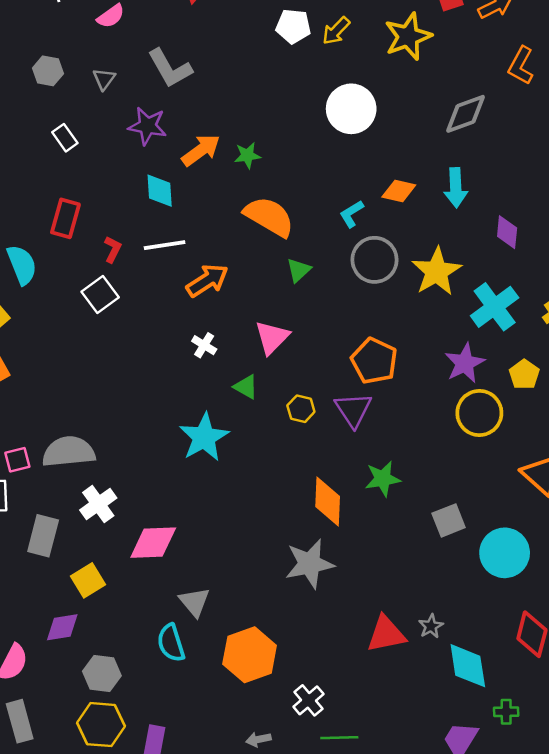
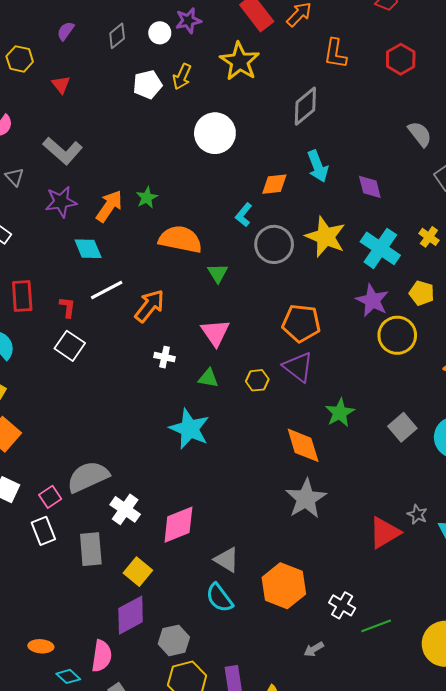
purple diamond: (62, 627) -> (131, 615), size x1.4

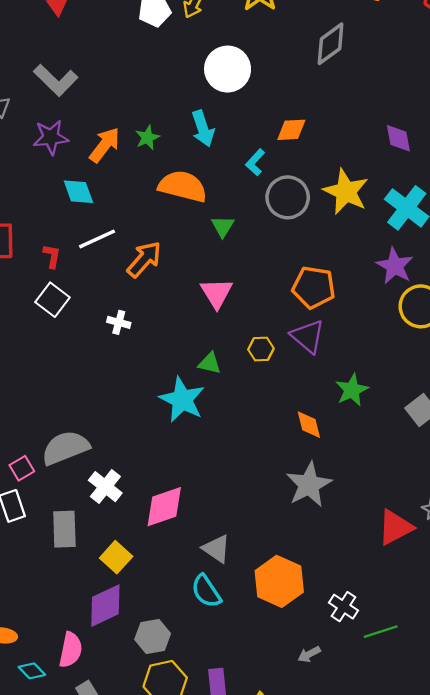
cyan arrow: (318, 166) -> (203, 129), moved
white cross: (165, 357) -> (119, 322), moved
green triangle: (208, 378) -> (210, 363), moved
orange diamond: (303, 445) -> (309, 425), size x0.7

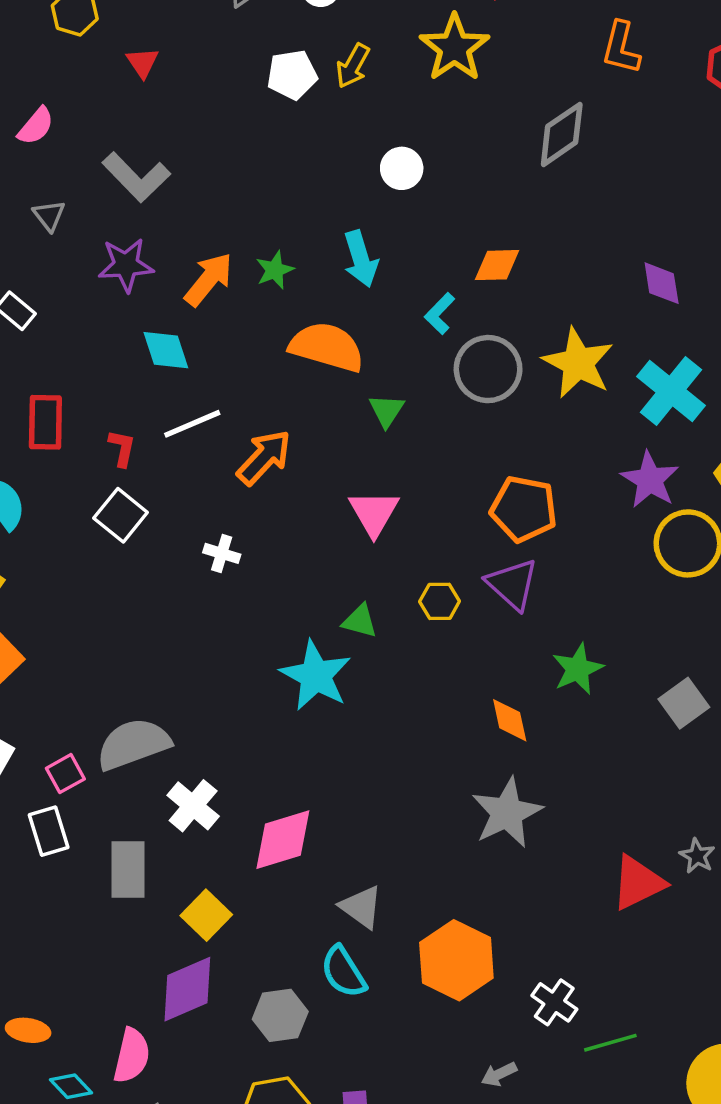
white circle: (228, 69) -> (402, 168), size x0.6
gray hexagon: (153, 636) -> (280, 1015), moved

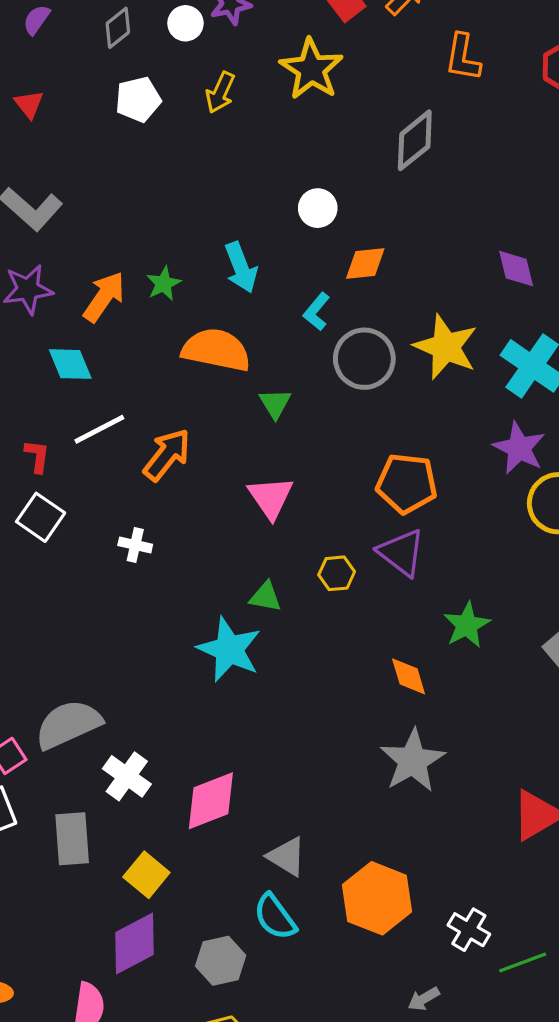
white pentagon: (292, 75) -> (138, 99), moved
white circle: (402, 168) -> (318, 208), moved

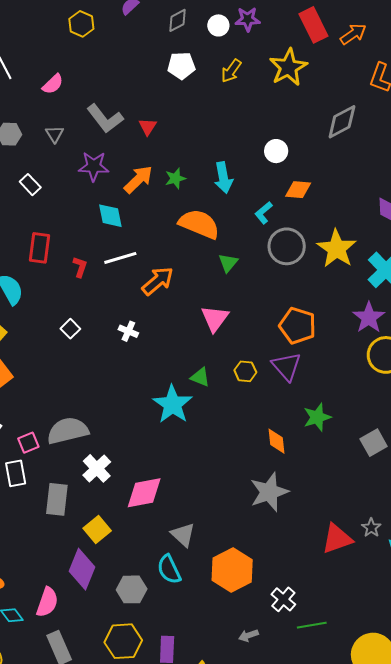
red triangle: (29, 104) -> (148, 127), moved
white square: (41, 517) -> (70, 329), moved, size x0.7
purple diamond: (134, 943) -> (82, 569), turned -51

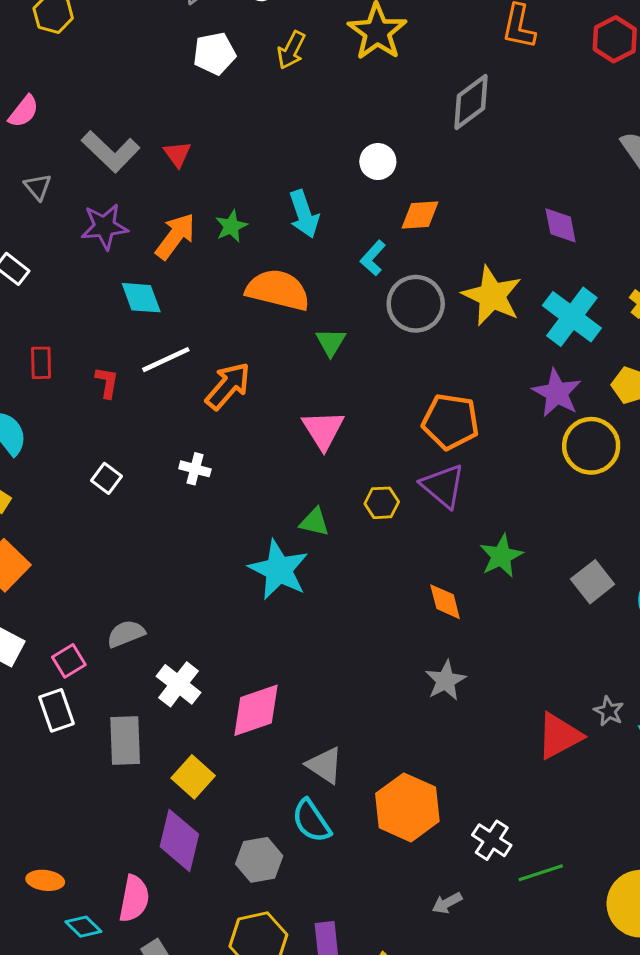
red rectangle: (40, 248) -> (41, 363), size x0.7
gray semicircle: (68, 431) -> (126, 634), size x0.6
gray star: (269, 492) -> (446, 680), size x0.7

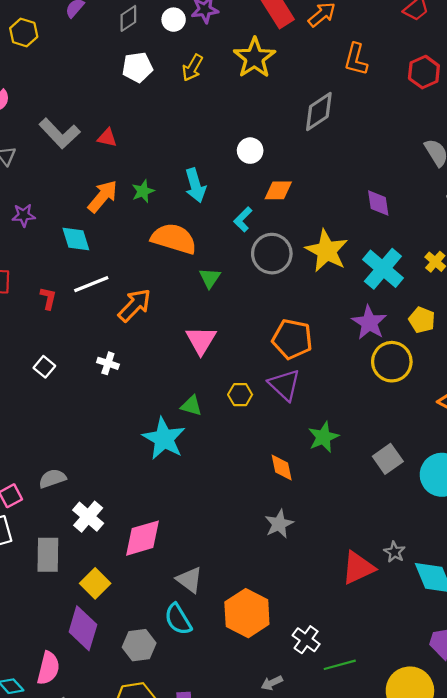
red triangle: (177, 154) -> (107, 138), turned -45
purple star: (104, 227) -> (24, 215), moved, size x0.7

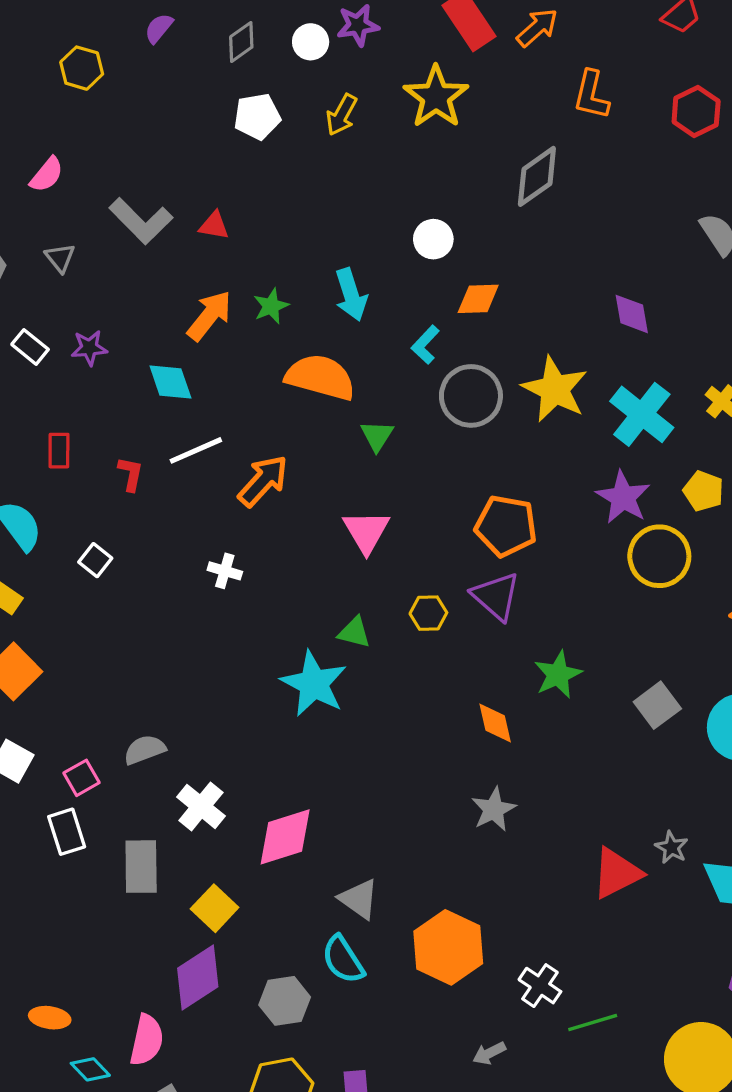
white square: (44, 367) -> (95, 560), moved
purple diamond: (83, 628) -> (198, 977), turned 42

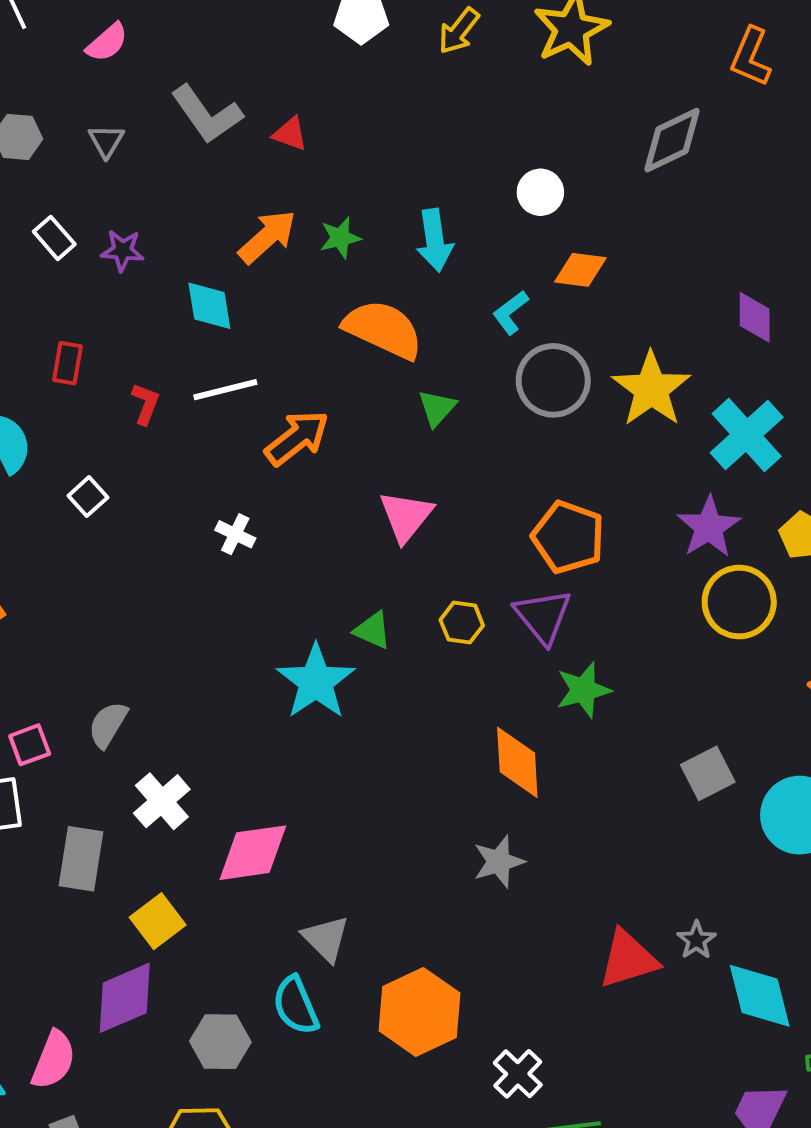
green star: (558, 675) -> (583, 690), moved
orange diamond: (495, 723) -> (517, 762), size x1.4
gray semicircle: (145, 750) -> (108, 725), turned -48

